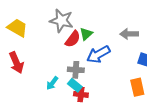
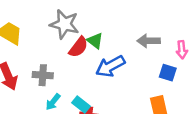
green triangle: (86, 34) -> (95, 41), turned -40
gray cross: (76, 70) -> (43, 75), moved

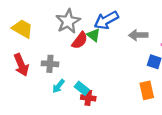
gray star: (64, 24) -> (68, 21), turned 30
blue arrow: (110, 66) -> (106, 20), moved

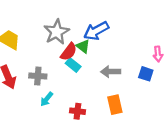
gray arrow: (138, 35) -> (111, 72), moved
cyan rectangle: (82, 88) -> (73, 65), moved
orange rectangle: (147, 90) -> (115, 105), moved

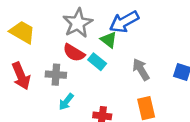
red semicircle: (69, 52) -> (74, 53), moved, turned 84
gray arrow: (111, 72) -> (141, 69), turned 60

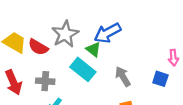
red semicircle: (74, 53) -> (38, 47), moved
cyan rectangle: (97, 62) -> (83, 69), size x1.5

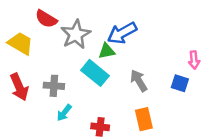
red semicircle: (38, 47) -> (46, 19), moved
green triangle: (93, 49) -> (107, 51), turned -49

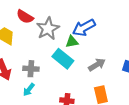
gray arrow: (139, 81) -> (97, 65), turned 90
cyan arrow: (64, 113) -> (29, 90), moved

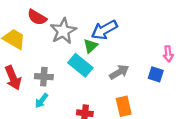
green triangle: (72, 42) -> (91, 46), turned -32

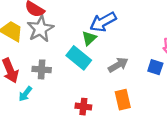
gray star: (63, 31) -> (40, 29), moved
cyan arrow: (42, 101) -> (25, 94), moved

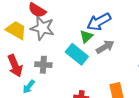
gray star: (40, 29) -> (42, 28), turned -30
gray arrow: (118, 65) -> (105, 47), moved

